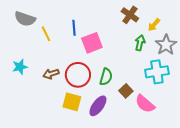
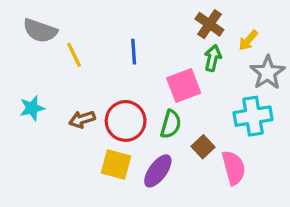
blue line: (74, 28) -> (134, 52), moved
pink square: (92, 43) -> (184, 85), moved
green arrow: (140, 43) -> (213, 58), moved
pink semicircle: (145, 104) -> (234, 168), turned -145

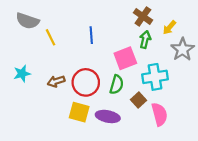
cyan cross: (253, 116) -> (155, 77), moved
purple ellipse: (158, 171) -> (108, 116), turned 65

